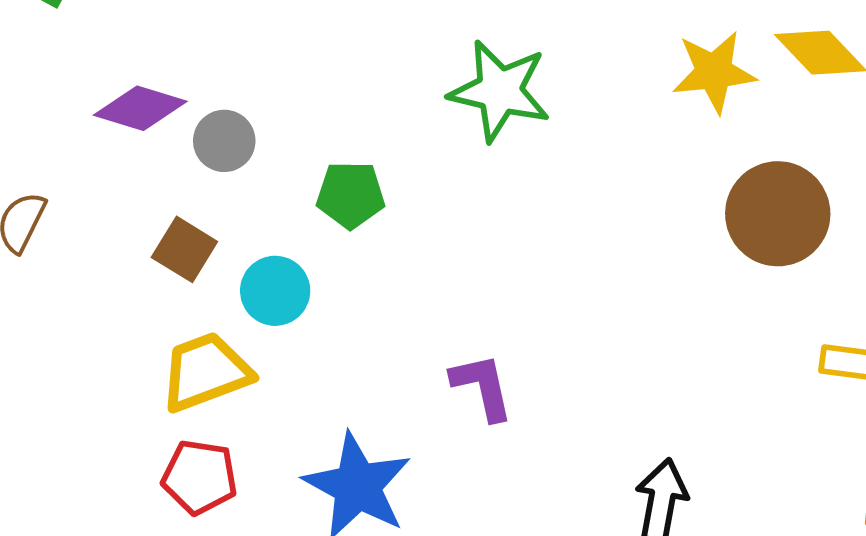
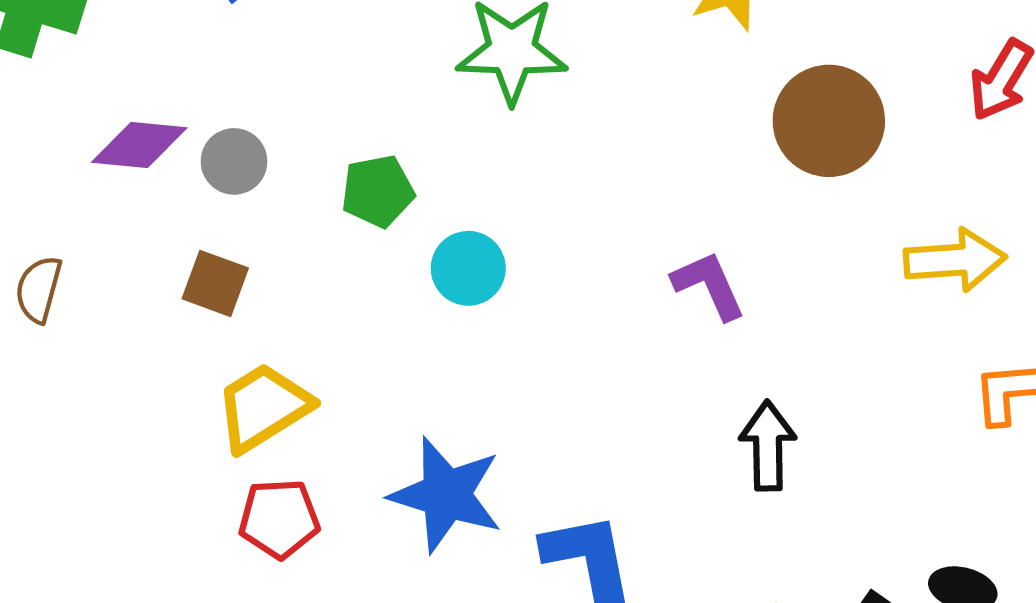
cyan circle: (275, 291) -> (468, 268), moved
purple L-shape: (482, 387) -> (709, 285), moved

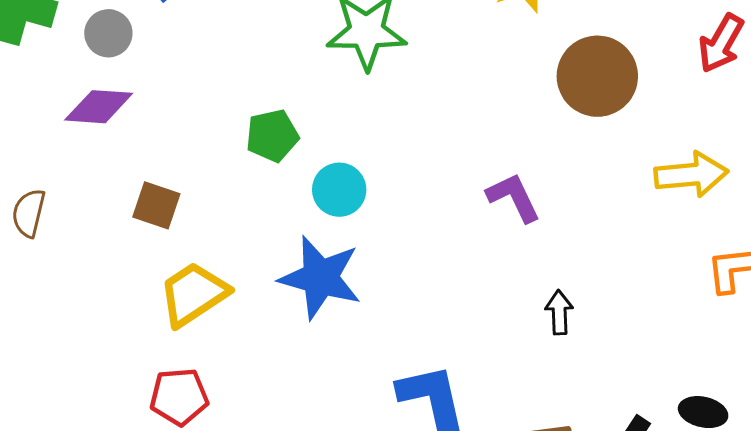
gray circle: (234, 161) -> (108, 33), moved
black arrow: (768, 446) -> (559, 312), size x0.7
blue star: (446, 495) -> (320, 278), moved
red pentagon: (279, 519) -> (179, 397), moved

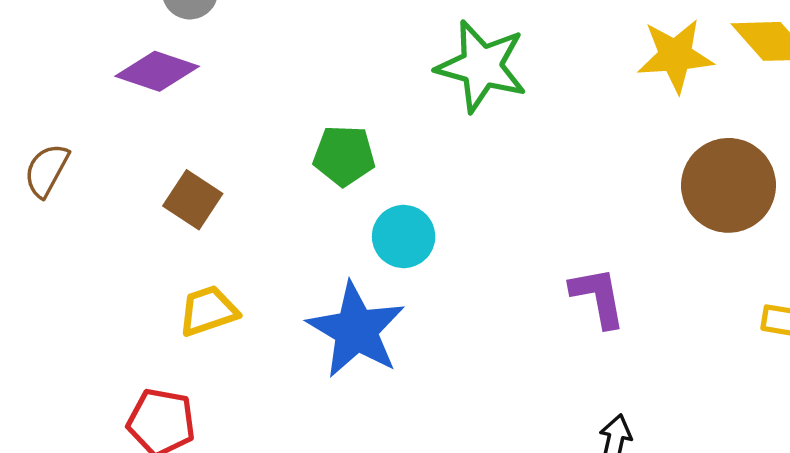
yellow trapezoid: (193, 294) -> (208, 311), size x0.7

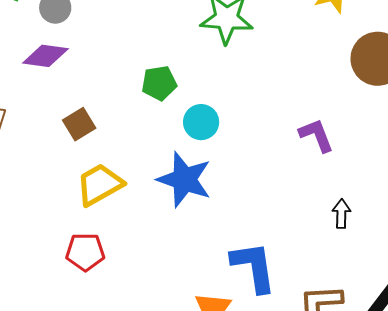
brown square: (193, 200) -> (79, 124), turned 36
yellow trapezoid: (208, 311) -> (100, 185), size x1.4

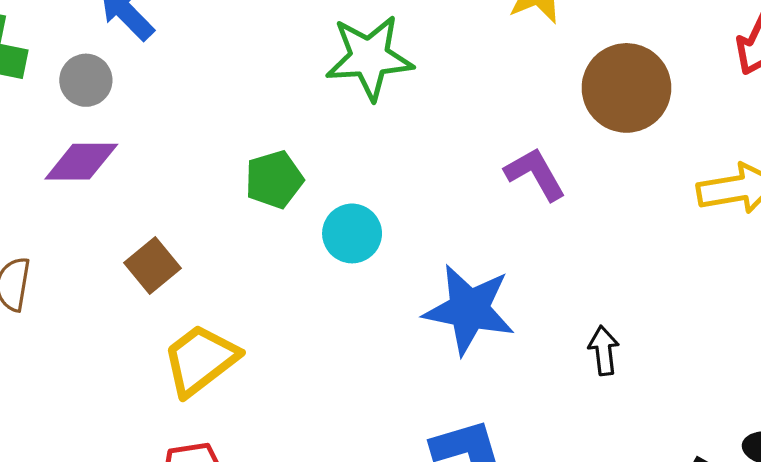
purple L-shape: (316, 135) -> (535, 174), moved
blue star: (184, 179) -> (469, 309), moved

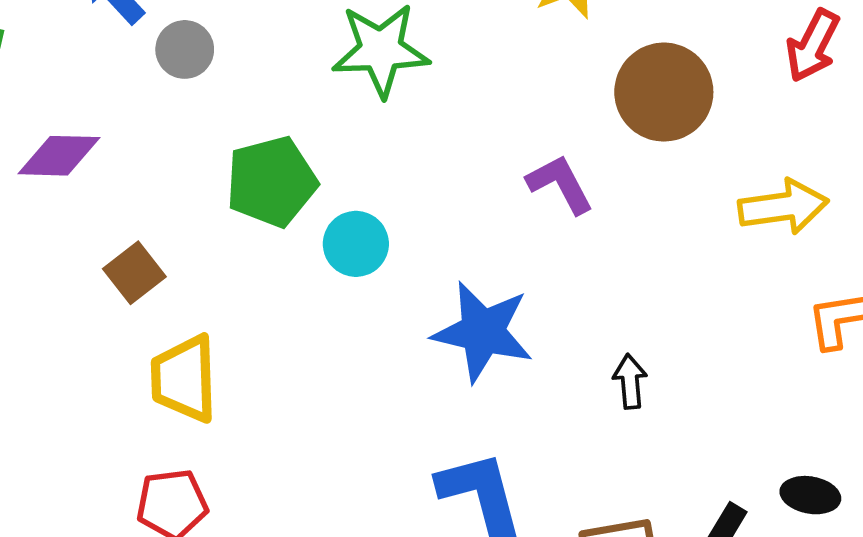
gray circle: (86, 80) -> (185, 49), moved
green pentagon: (274, 179) -> (271, 182), size x1.4
yellow trapezoid: (200, 360) -> (184, 379), turned -56

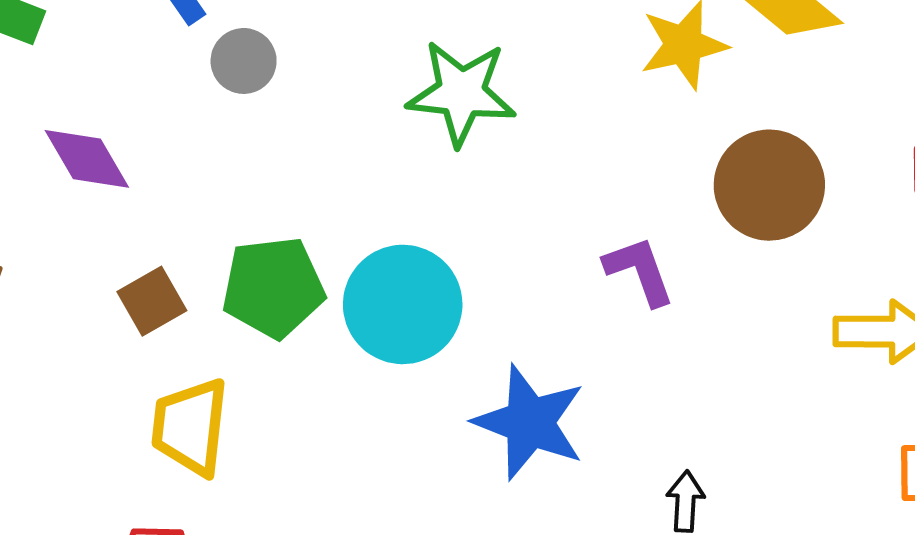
purple diamond: (59, 156) -> (87, 159), turned 50
green pentagon: (271, 182) -> (273, 287), moved
cyan circle: (356, 244) -> (403, 304), size x1.6

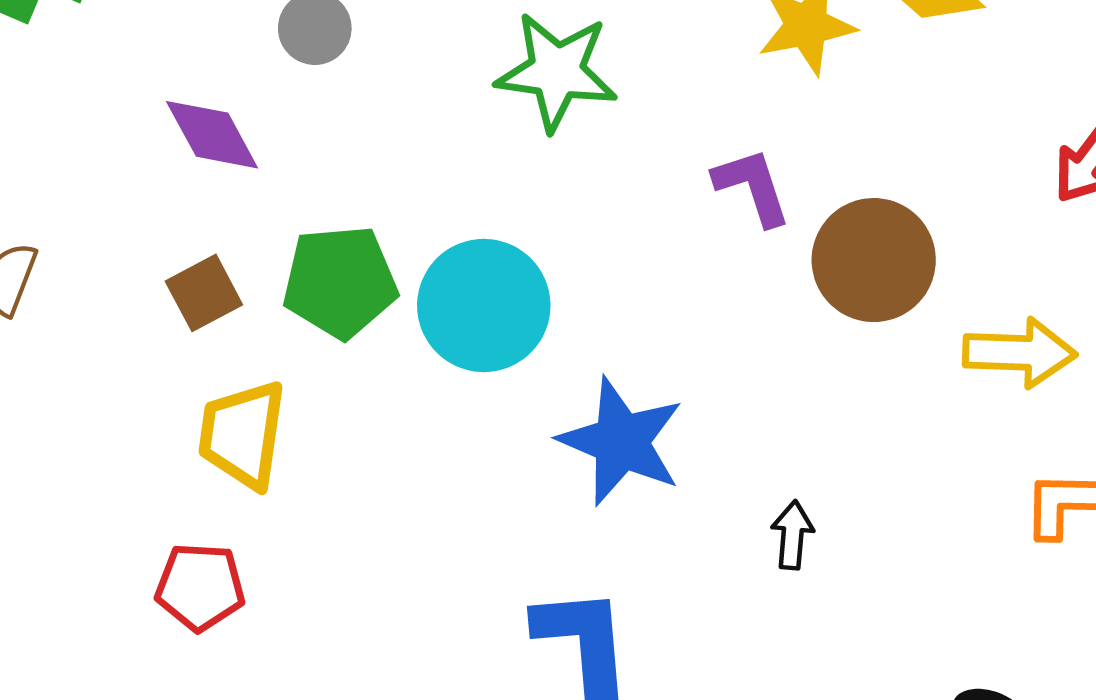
purple diamond: (87, 159) -> (212, 135), moved
brown circle: (769, 185) -> (874, 260), moved
purple L-shape: (639, 271) -> (752, 187), moved

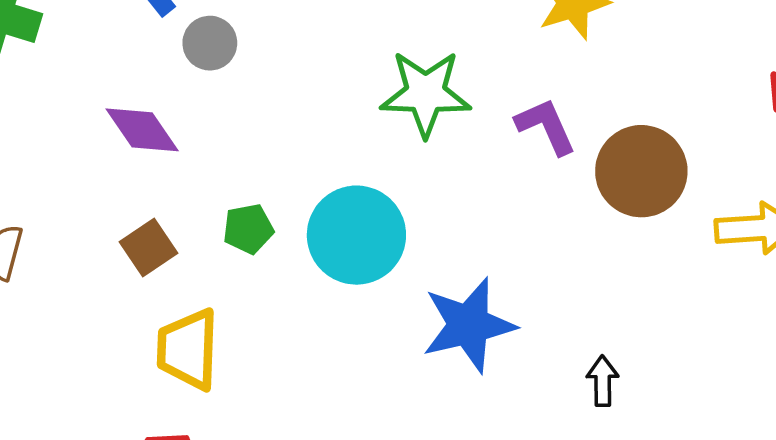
green star: (557, 72) -> (426, 93), moved
green pentagon: (340, 282) -> (248, 229), size x0.6
blue star: (621, 441) -> (469, 325), turned -30

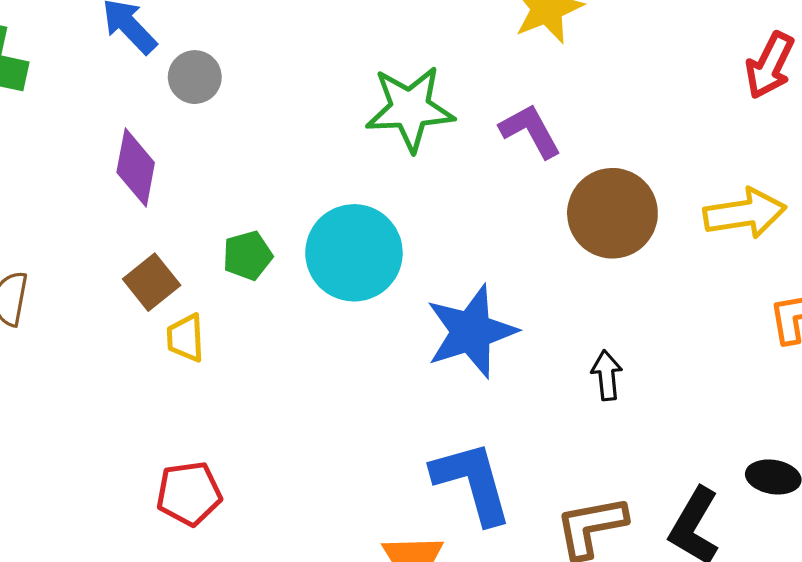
purple diamond: (142, 130) -> (136, 168), turned 50
brown circle: (641, 171) -> (612, 213), moved
yellow trapezoid: (188, 349) -> (186, 338), moved, size x0.6

